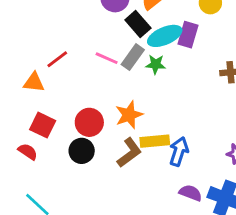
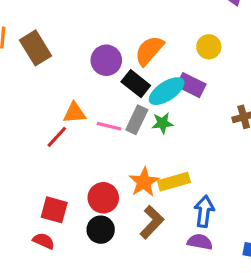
purple rectangle: (188, 35) -> (191, 85), turned -70
orange triangle: (34, 82) -> (75, 113), moved
yellow rectangle: (155, 141) -> (174, 182), moved
purple semicircle: (191, 193) -> (200, 242), moved

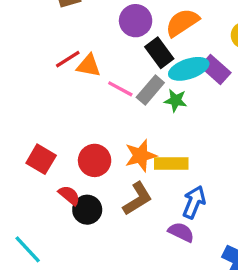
red line: (57, 137) -> (68, 59), moved
black circle: (101, 230) -> (87, 210), moved
red semicircle: (44, 241) -> (69, 195), moved

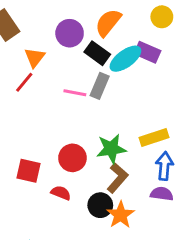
orange triangle: (89, 66) -> (35, 58), moved, turned -45
green star: (176, 100) -> (111, 149), moved, size x1.5
orange star: (141, 156) -> (121, 215), moved
yellow rectangle: (171, 164) -> (154, 137), moved
black circle: (87, 210) -> (100, 205), moved

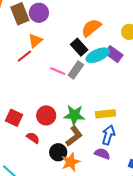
purple circle: (70, 33) -> (39, 13), moved

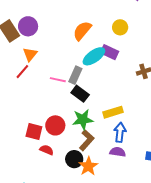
black rectangle: (79, 47) -> (80, 94), moved
red square: (14, 118) -> (34, 132), moved

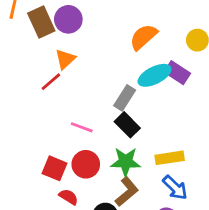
pink line: (58, 80) -> (82, 127), moved
blue arrow: (120, 132) -> (175, 188), turned 120

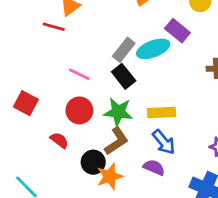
cyan ellipse: (155, 75) -> (153, 49), moved
red line: (51, 82) -> (54, 27), turned 50
red square: (55, 168) -> (26, 103), moved

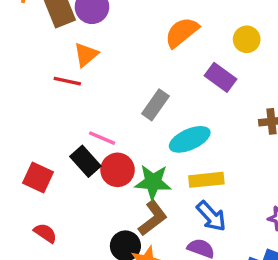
cyan ellipse: (153, 49) -> (190, 139), moved
black rectangle: (124, 76) -> (85, 161), moved
red circle: (79, 110) -> (118, 170), moved
red semicircle: (59, 140) -> (45, 233), moved

